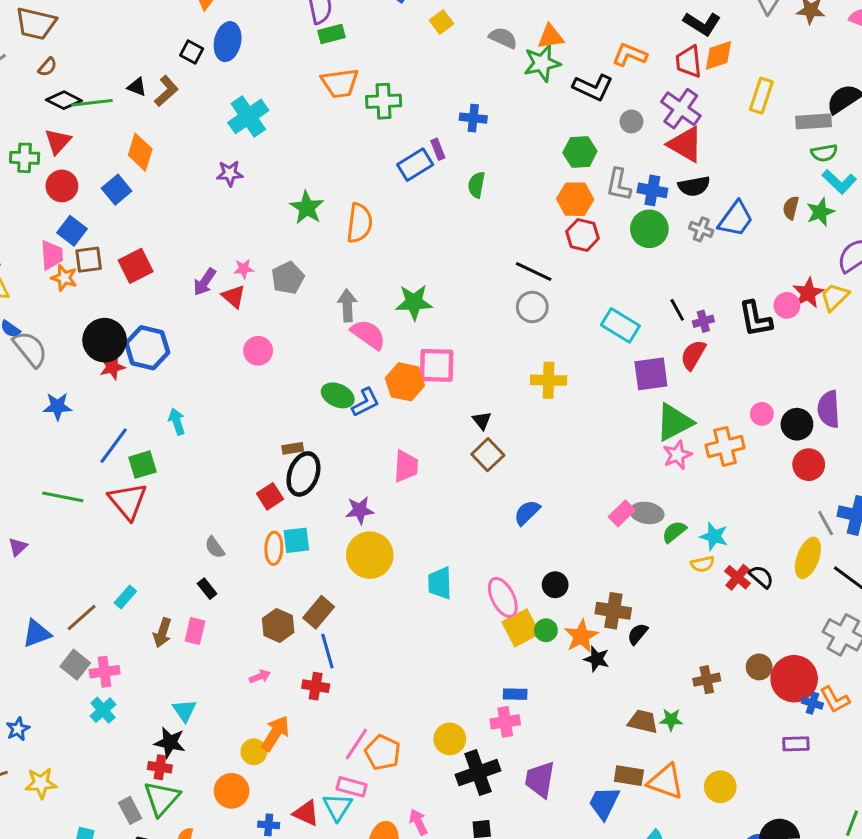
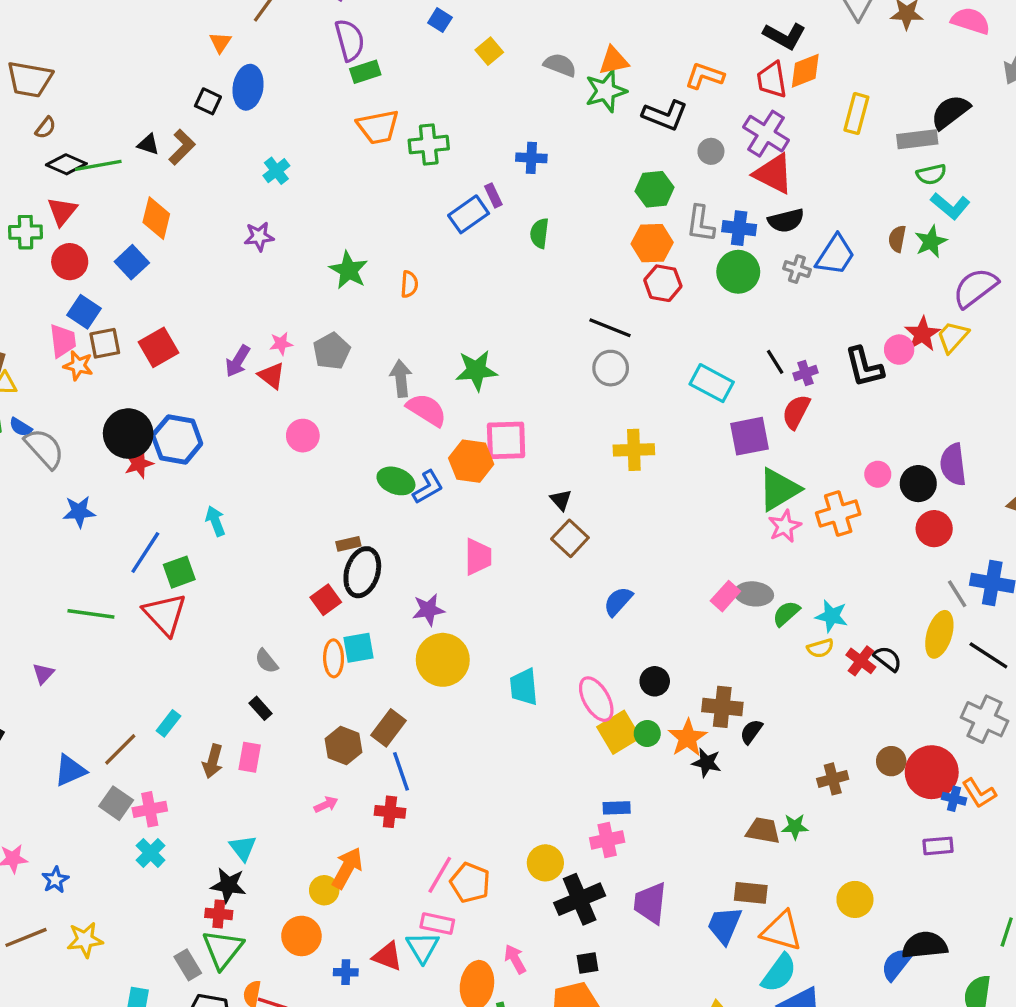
cyan cross: (248, 116) -> (276, 171), size x0.6
orange semicircle: (359, 223) -> (409, 284), size x0.6
orange triangle: (666, 782) -> (782, 931), moved

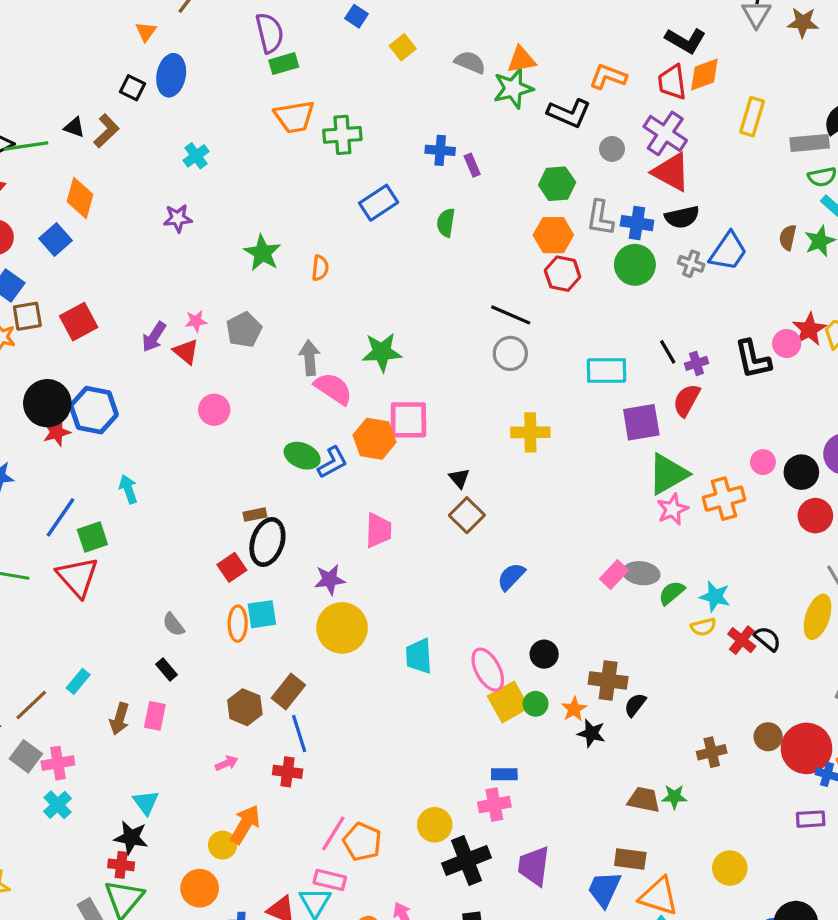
purple rectangle: (493, 195) -> (472, 165), moved
cyan rectangle: (712, 383) -> (607, 371), turned -30
orange star: (688, 738) -> (574, 709), size x0.7

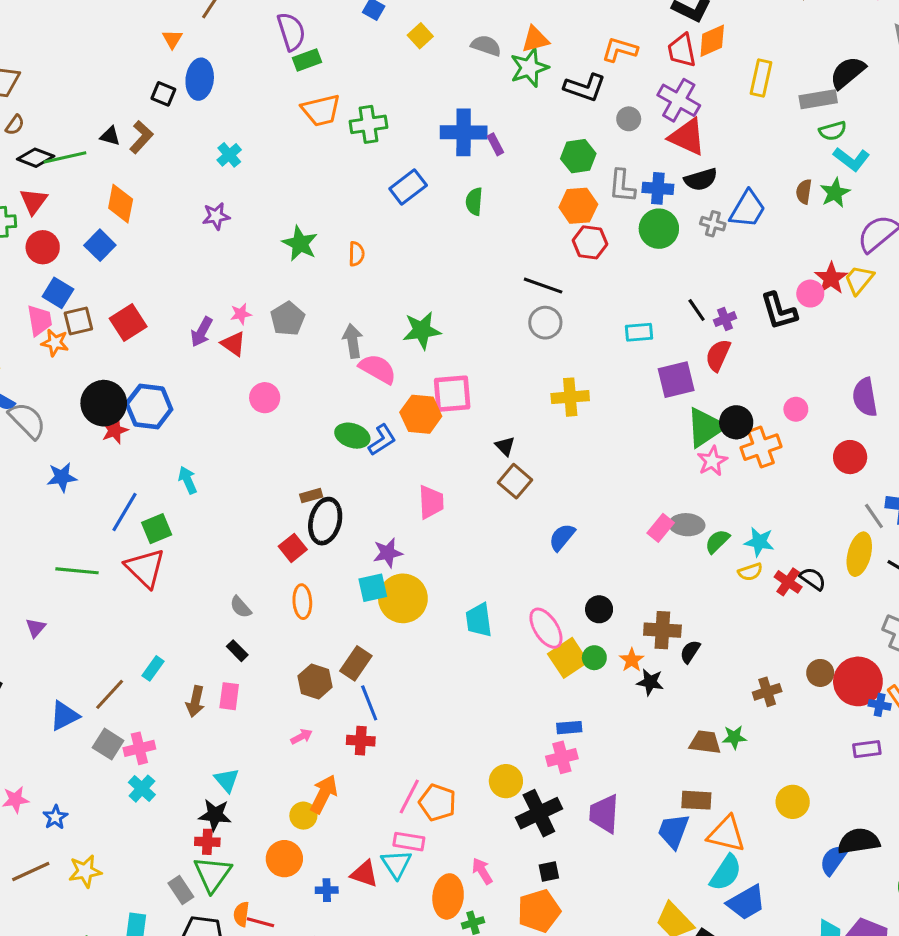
blue cross: (440, 150) -> (464, 132), size x1.6
cyan rectangle: (607, 371) -> (639, 332), size x0.7
black circle: (801, 472) -> (736, 422), moved
cyan square: (262, 614) -> (373, 588), moved

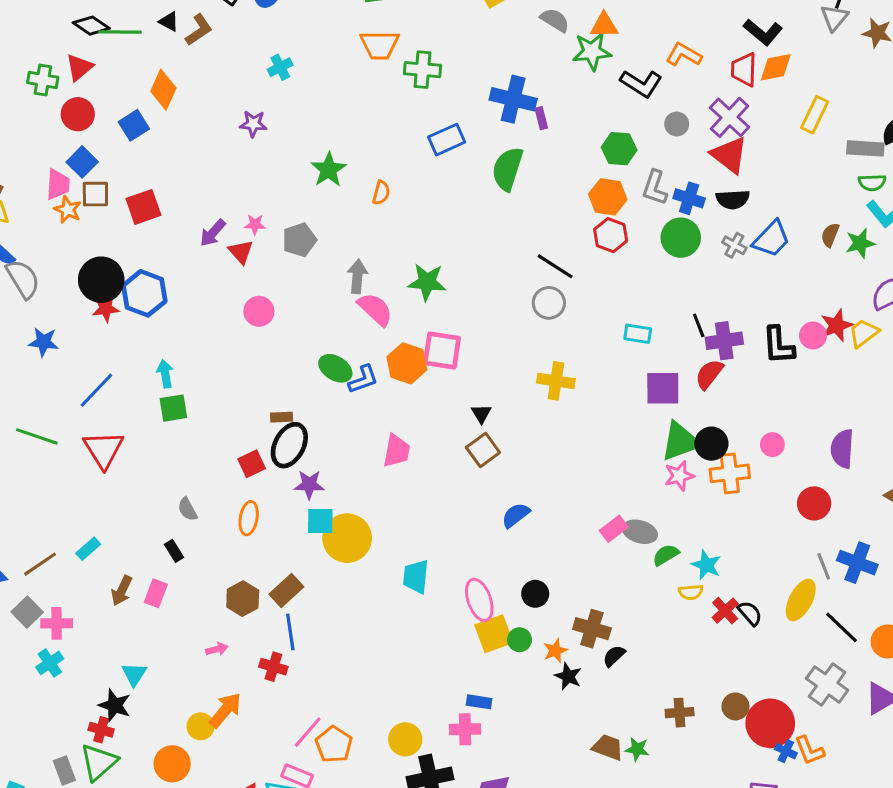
green semicircle: (474, 201) -> (507, 169), size x1.6
purple cross: (725, 319) -> (724, 341), size x1.6
green square: (157, 529) -> (173, 408), moved
purple star: (388, 553) -> (309, 485), moved

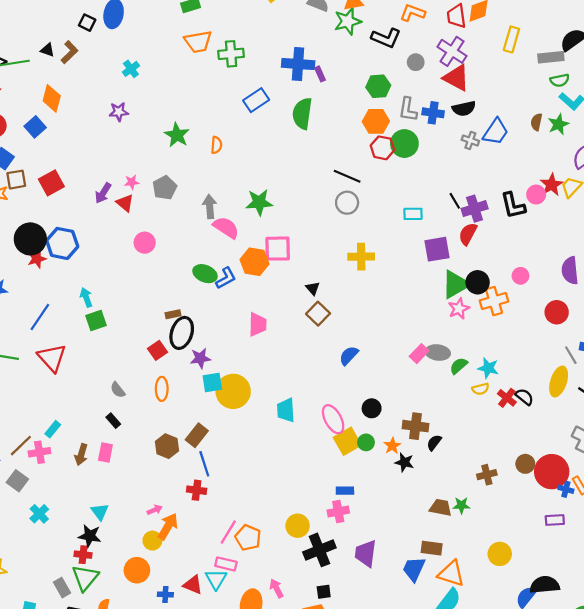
green circle: (681, 238) -> (404, 144), moved
pink cross: (57, 623) -> (39, 452), moved
pink arrow: (217, 649) -> (155, 510), moved

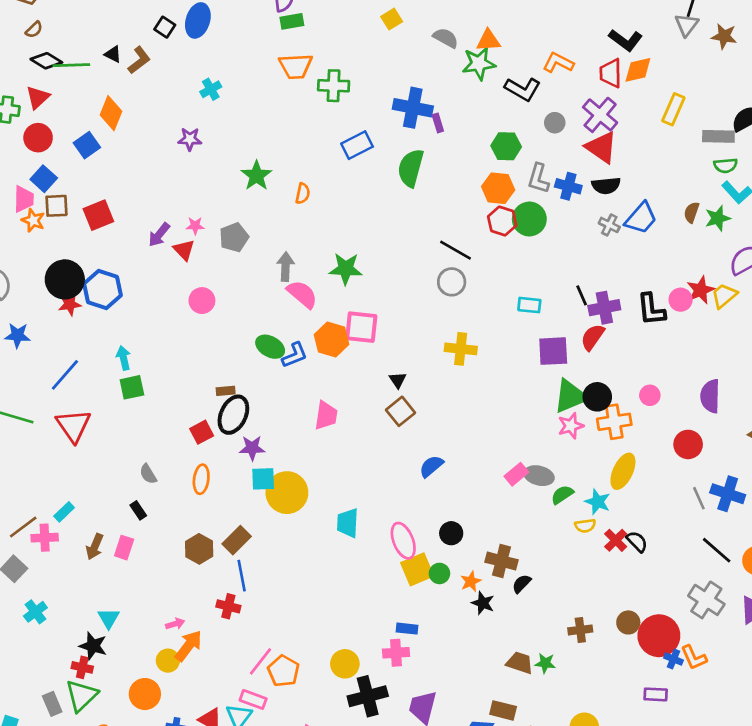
yellow ellipse: (559, 382) -> (623, 471), moved

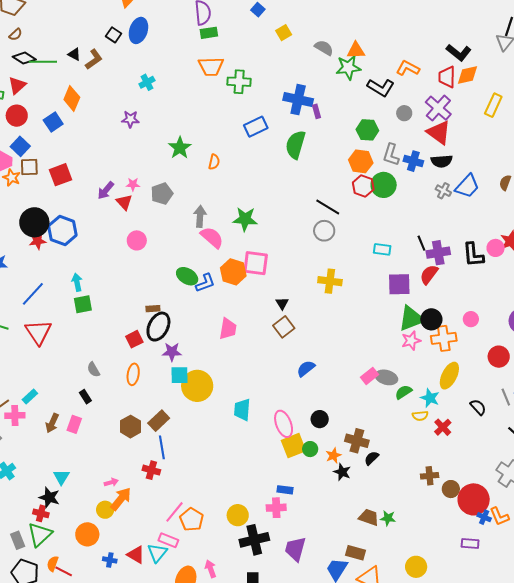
black semicircle: (637, 542) -> (478, 407), moved
brown cross: (580, 630) -> (430, 476), moved

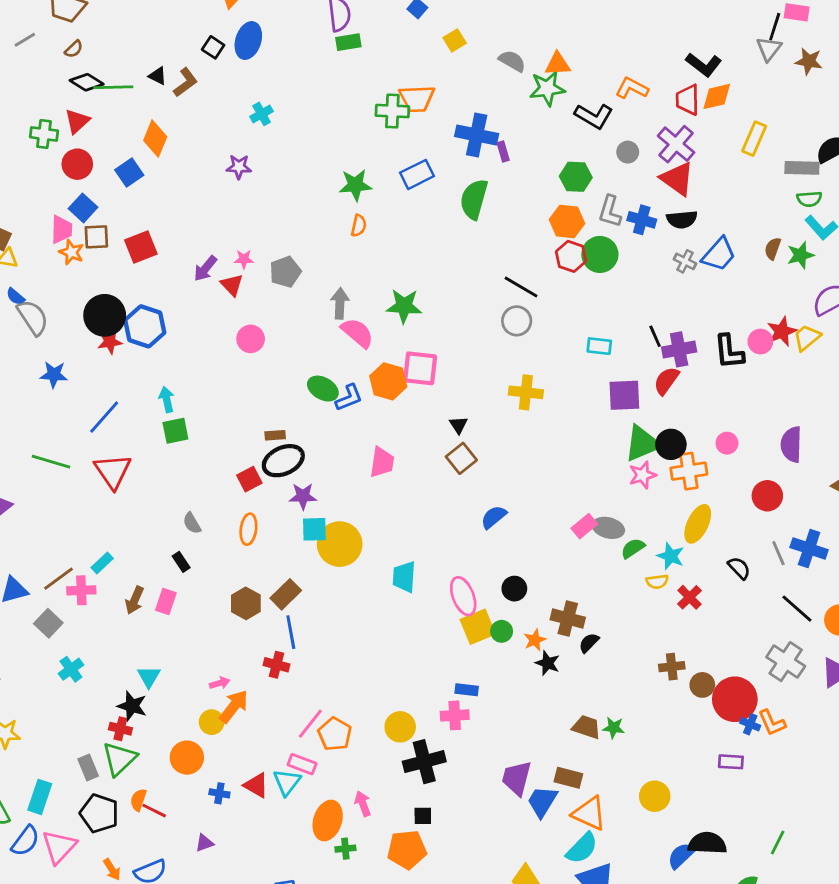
orange trapezoid: (211, 66) -> (417, 99), moved
green star: (180, 148) -> (355, 185), moved, turned 30
black ellipse: (158, 327) -> (283, 461), turned 40
purple trapezoid: (295, 549) -> (517, 778), moved

